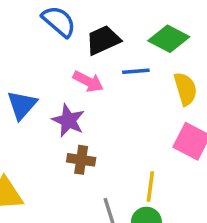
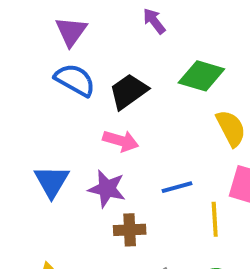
blue line: (136, 71) -> (177, 187), moved
yellow line: (150, 186) -> (215, 219), moved

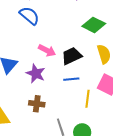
black trapezoid: (128, 91) -> (72, 56), moved
brown cross: (130, 230) -> (37, 104), moved

